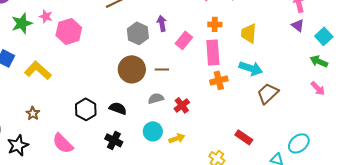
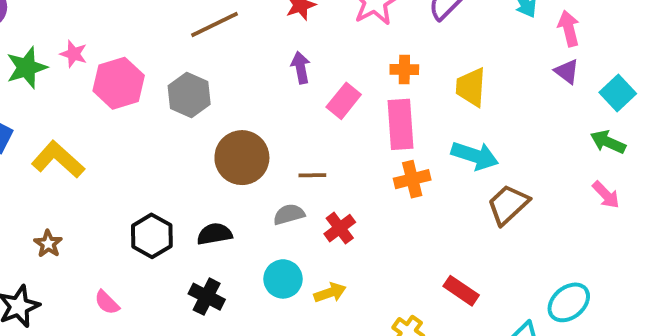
gray hexagon: (138, 33) -> (189, 95), moved
brown line: (162, 69) -> (312, 175), moved
black semicircle: (118, 108) -> (215, 234), turned -30
pink semicircle: (63, 143) -> (107, 302), size x0.6

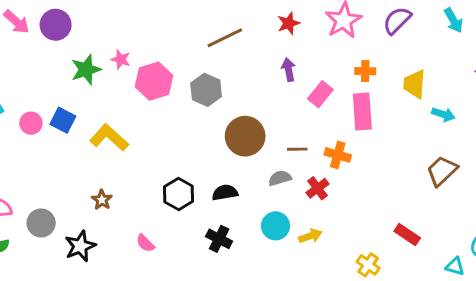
cyan arrow: (475, 156) -> (443, 114), moved, size x0.7
orange cross: (412, 179) -> (338, 155), moved, turned 30

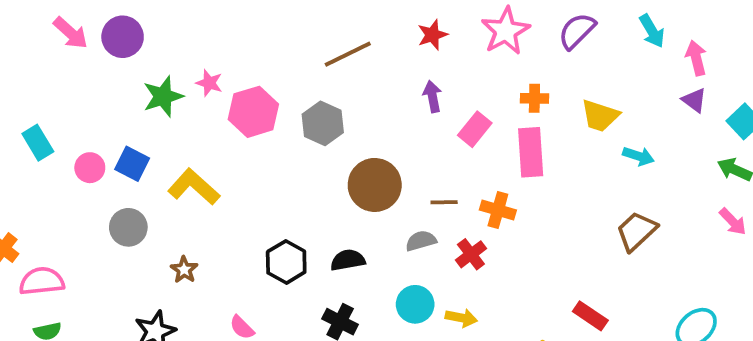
yellow trapezoid: (414, 84) -> (600, 116), turned -76
gray circle: (41, 223) -> (128, 227), moved
yellow arrow: (310, 236) -> (461, 318), turned 30

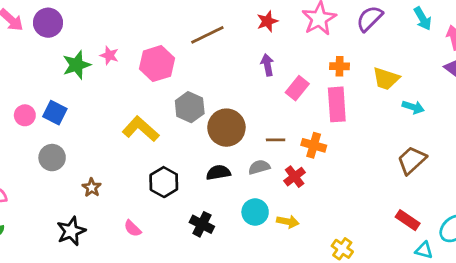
pink hexagon: (253, 112) -> (157, 64), moved
gray hexagon: (323, 123) -> (190, 107), moved
yellow L-shape: (194, 187) -> (141, 129), moved
black semicircle: (348, 260) -> (218, 173), moved
red rectangle: (590, 316) -> (408, 220), moved

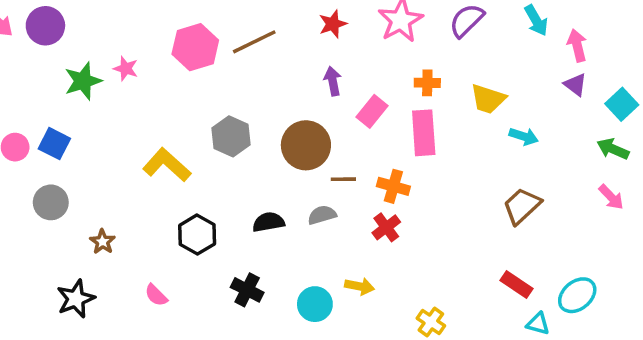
pink hexagon: (157, 64) -> (195, 47), moved
brown circle: (226, 128) -> (306, 145), moved
red cross: (295, 177) -> (386, 227), moved
cyan circle: (255, 212) -> (315, 304), moved

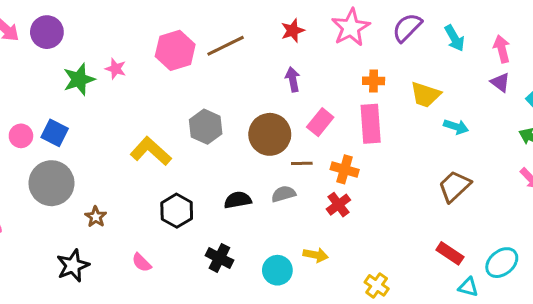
cyan arrow: (536, 20) -> (454, 38), moved
pink rectangle: (372, 111) -> (320, 122), moved
gray circle: (51, 202) -> (51, 183), size x1.5

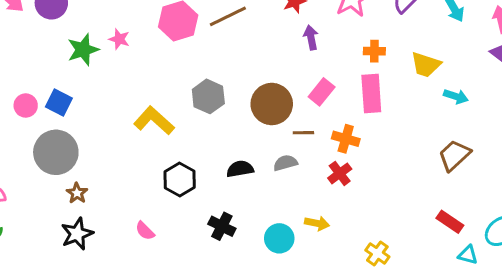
purple arrow: (293, 79) -> (311, 38), moved
brown star: (96, 217) -> (77, 193), moved

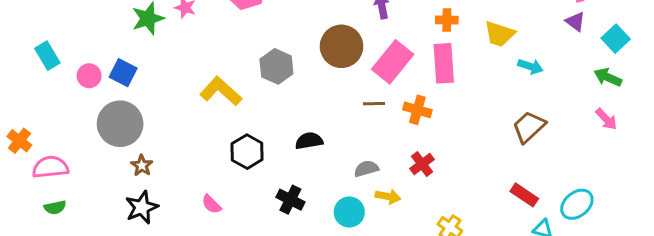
pink rectangle: (322, 92) -> (393, 62), size x1.5
brown circle: (272, 104) -> (342, 46), moved
gray semicircle: (285, 163) -> (366, 169), moved
red cross: (340, 173) -> (422, 164), moved

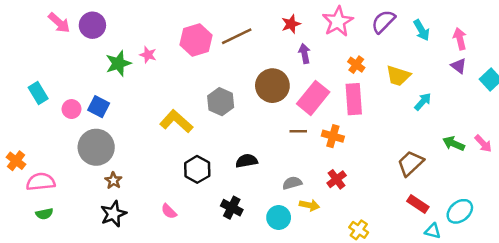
orange cross: (447, 20) -> (356, 65), turned 35
cyan arrow: (530, 66) -> (423, 102), turned -66
green arrow: (608, 77) -> (454, 144), moved
brown trapezoid: (529, 127) -> (410, 163), moved

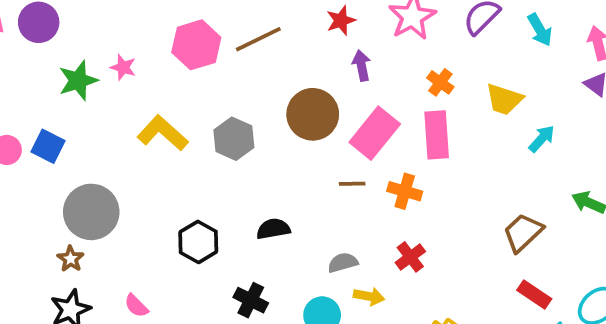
yellow L-shape: (176, 121) -> (163, 133), moved
gray circle: (96, 147) -> (91, 212), moved
pink semicircle: (169, 211) -> (136, 306), moved

